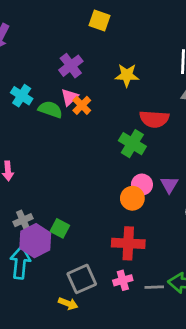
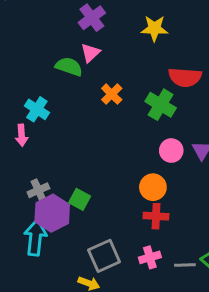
cyan cross: (22, 96) -> (37, 109), moved
orange cross: (82, 105) -> (112, 94), moved
orange circle: (132, 198) -> (153, 187), moved
red cross: (128, 243) -> (156, 216), size x0.7

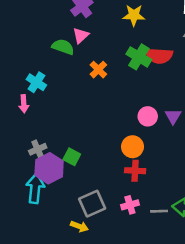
green cross: (161, 105) -> (139, 57), moved

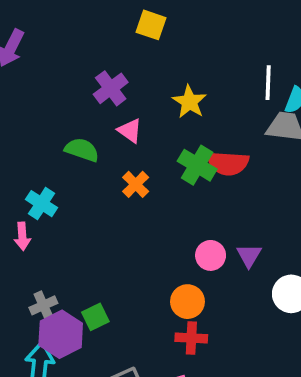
yellow star: (134, 15) -> (189, 102), turned 30
pink triangle: (81, 35) -> (130, 131), moved, turned -42
green square: (72, 157) -> (95, 317), turned 36

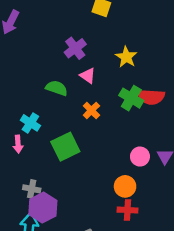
gray cross: (43, 305) -> (32, 189), turned 35
green square: (95, 317) -> (65, 147), moved, size x1.6

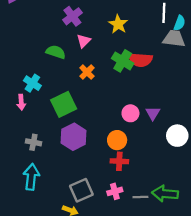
pink triangle: (88, 76) -> (84, 41), turned 40
purple hexagon: (43, 208) -> (74, 137), moved

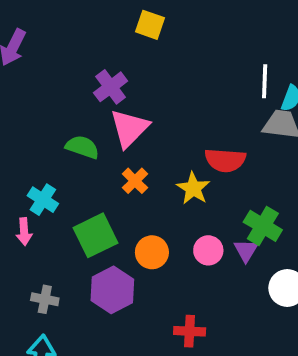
yellow star: (118, 24) -> (193, 188), moved
pink triangle: (84, 41) -> (129, 128), size x1.6
green cross: (123, 61) -> (263, 226), moved
orange circle: (117, 140) -> (152, 252), moved

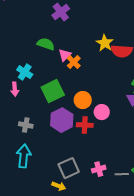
pink triangle: (129, 128) -> (65, 55), moved, size x0.6
yellow star: (193, 188) -> (105, 43), moved
pink circle: (208, 250) -> (102, 112), moved
red cross: (190, 331) -> (85, 125), moved

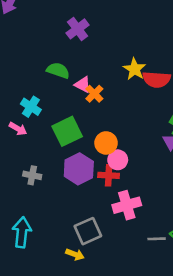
pink triangle: (65, 55) -> (83, 85), turned -48
pink arrow: (15, 89) -> (18, 129), turned -56
pink circle: (102, 112) -> (118, 160), moved
cyan arrow: (24, 156) -> (22, 232), moved
pink cross: (99, 169) -> (127, 205), moved, size x1.5

